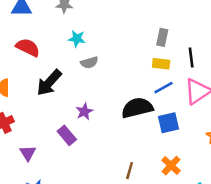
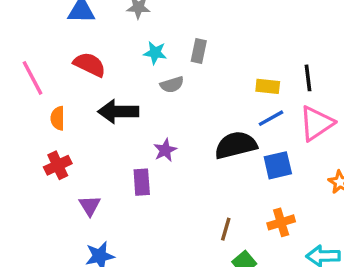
gray rectangle: (162, 37) -> (199, 51), moved
black arrow: (49, 83) -> (118, 112), turned 48
purple rectangle: (67, 135) -> (142, 182), turned 36
orange cross: (171, 166) -> (281, 222), turned 30

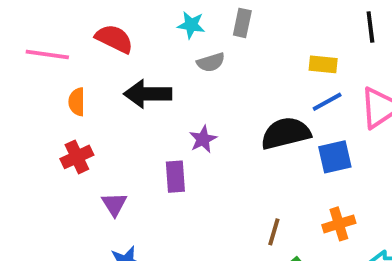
pink line: (33, 78) -> (47, 54), turned -54
black line: (308, 78) -> (370, 27), moved

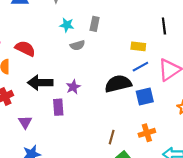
red semicircle: (114, 39) -> (25, 48), moved
black arrow: (148, 94) -> (40, 83), moved

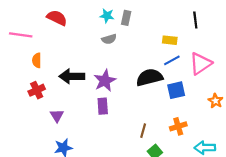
cyan star: (67, 25) -> (107, 16), moved
red semicircle: (25, 48) -> (57, 18), moved
purple star: (73, 87) -> (105, 81), size x1.5
purple rectangle: (58, 107) -> (103, 106), moved

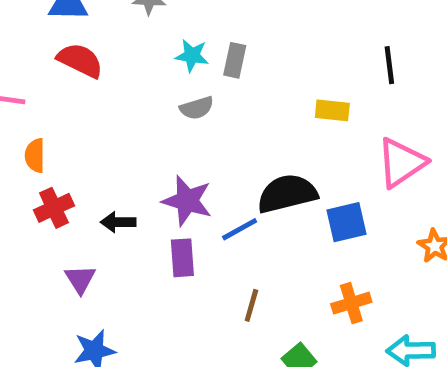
blue line: (172, 60) -> (240, 229), moved
black arrow: (72, 76) -> (118, 222), moved, size x0.6
purple star: (105, 81) -> (187, 201), turned -30
red cross: (37, 90) -> (54, 208), moved
brown line: (143, 131) -> (251, 305), moved

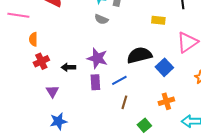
gray semicircle: (197, 108) -> (101, 19), turned 40
blue square: (347, 222) -> (164, 67), turned -30
blue line: (240, 229) -> (119, 80), moved

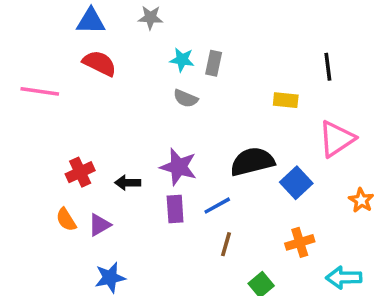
orange semicircle: (33, 39) -> (66, 220), moved, turned -32
purple triangle: (52, 91) -> (99, 225), turned 32

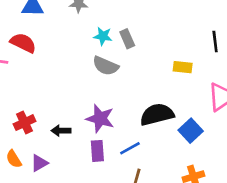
red semicircle: (99, 63) -> (23, 43), moved
gray rectangle: (214, 63) -> (127, 39), turned -36
gray semicircle: (186, 98) -> (106, 66), size x1.4

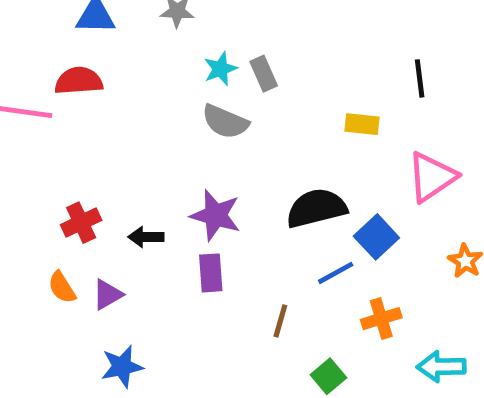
cyan star: (103, 36) -> (220, 69), turned -30
red semicircle: (23, 43) -> (79, 81), turned -30
blue line: (130, 148) -> (336, 273), moved

